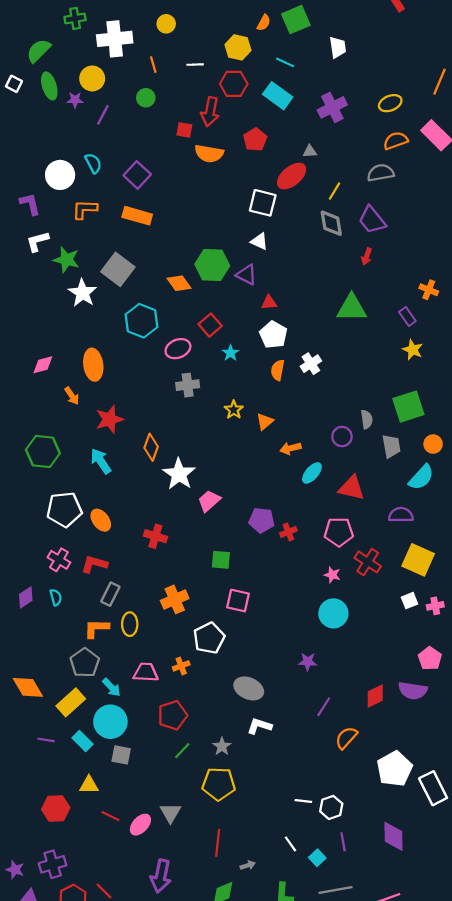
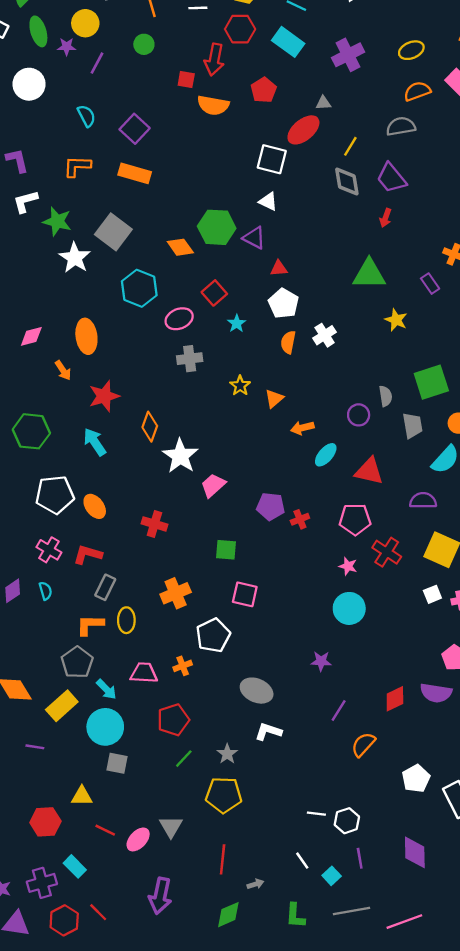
white circle: (60, 175) -> (29, 84), moved
yellow star: (413, 350) -> (396, 320), moved
cyan rectangle: (83, 741) -> (75, 866), moved
white pentagon: (394, 769) -> (416, 778), size x0.7

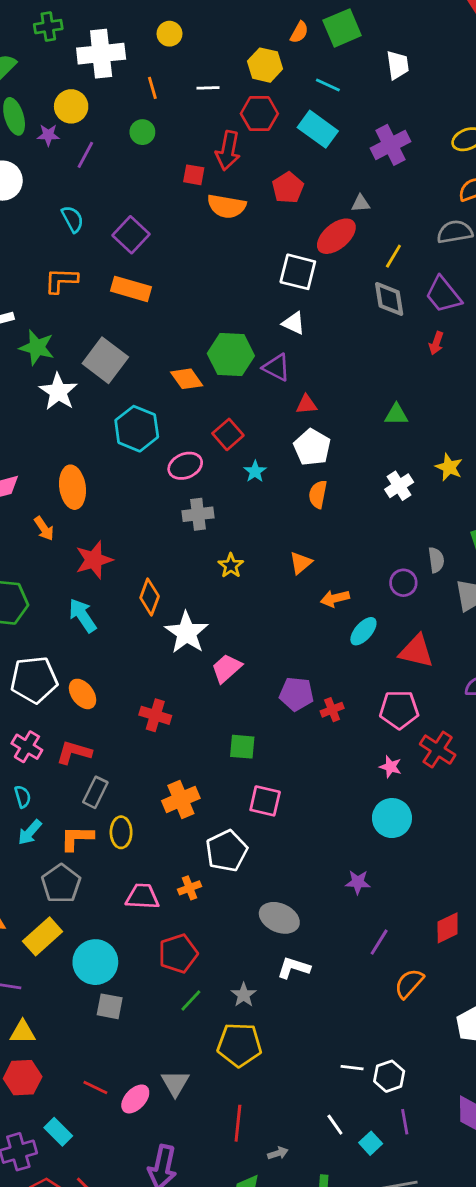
green triangle: (369, 274) -> (396, 414), moved, size x0.6
white cross: (325, 335) -> (399, 486), moved
yellow star: (240, 386) -> (231, 566), moved
cyan arrow: (106, 689) -> (30, 832), moved, turned 85
yellow triangle: (82, 796) -> (23, 1032), moved

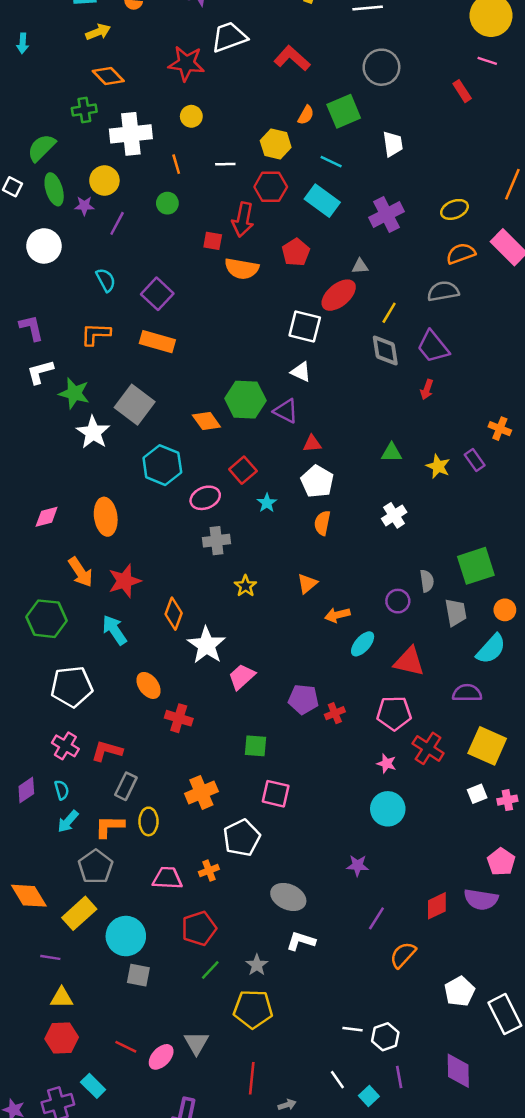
yellow star: (449, 467) -> (438, 466), moved
orange arrow: (44, 529) -> (81, 572), moved, size x1.4
orange ellipse: (83, 694) -> (149, 685), moved

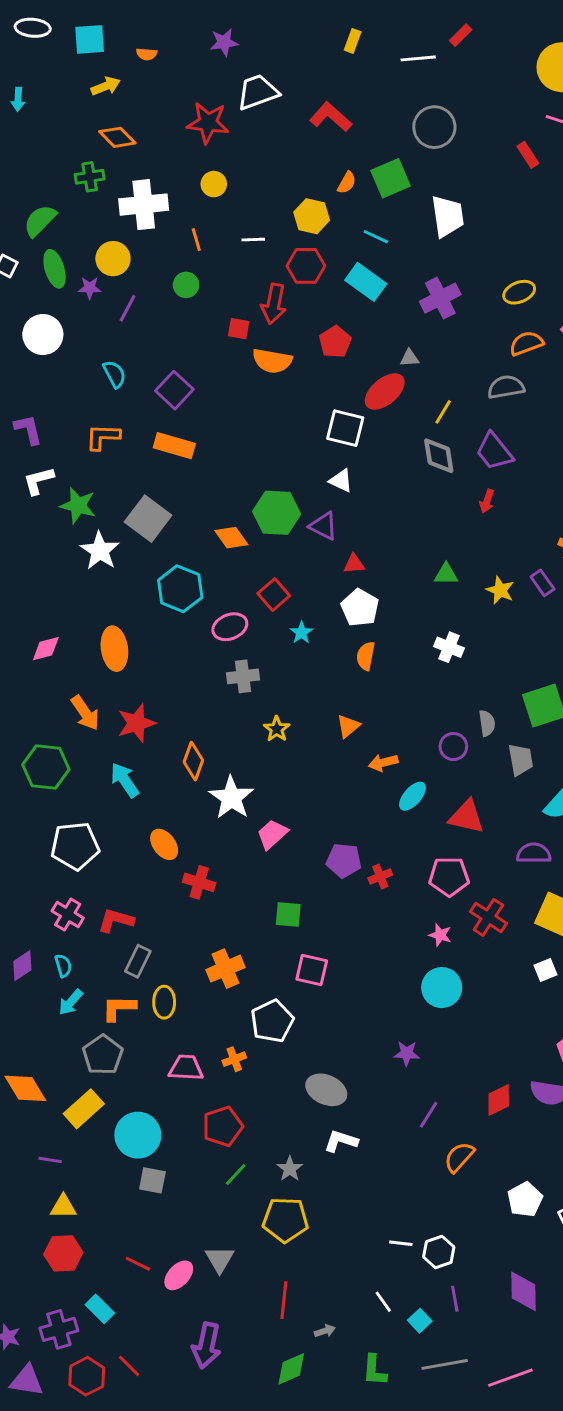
white trapezoid: (393, 144) -> (448, 216), size x1.4
white cross: (394, 515) -> (449, 647), turned -35

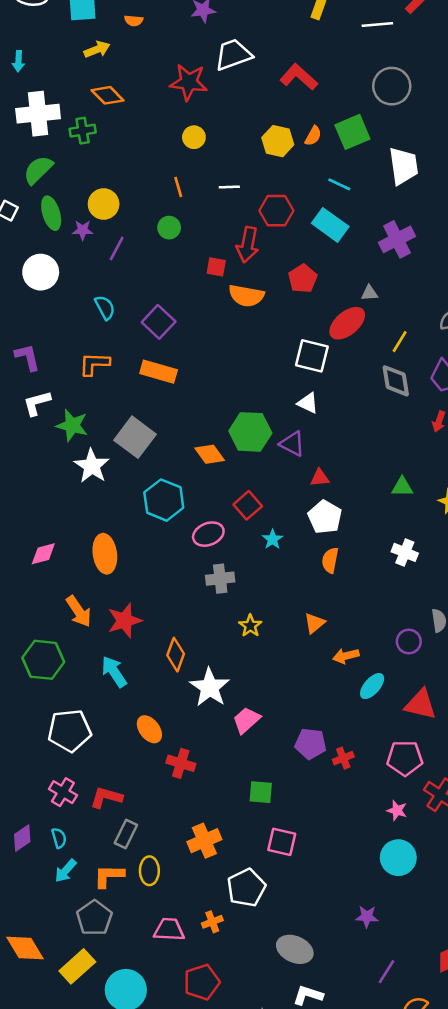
white cross: (144, 205) -> (38, 114), moved
yellow hexagon: (312, 216) -> (278, 141), moved

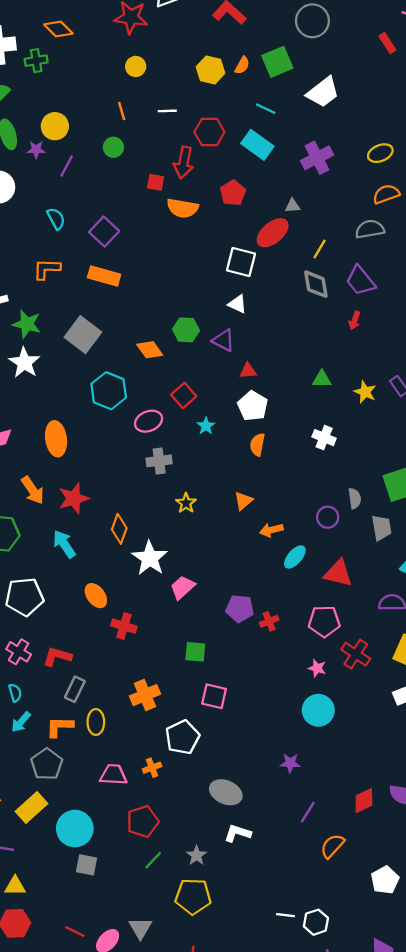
white trapezoid: (404, 166) -> (323, 92), turned 60
green hexagon: (250, 432) -> (186, 330), size x0.7
white star: (92, 466) -> (24, 363), moved

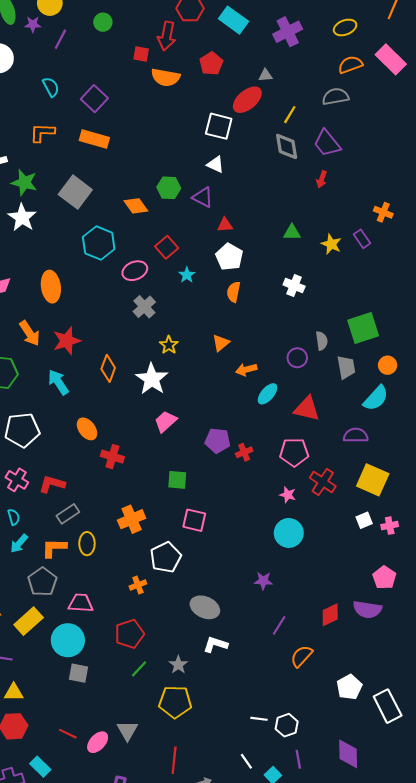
gray cross: (159, 461) -> (144, 307), turned -35
white star: (150, 558) -> (152, 379), moved
gray rectangle: (75, 689) -> (68, 514), turned 30
pink trapezoid: (113, 775) -> (81, 603), moved

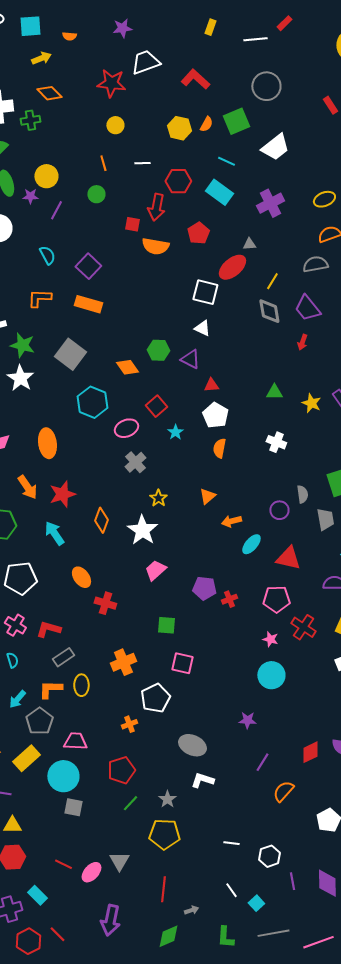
cyan arrow: (19, 544) -> (17, 699), moved
white line: (259, 719) -> (231, 843), moved
purple line: (298, 759) -> (292, 881), moved

